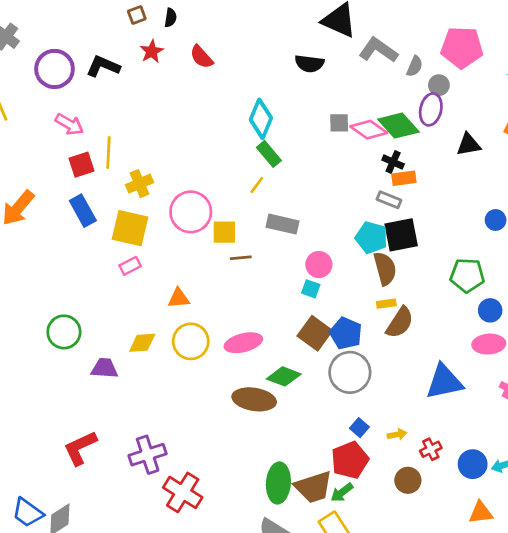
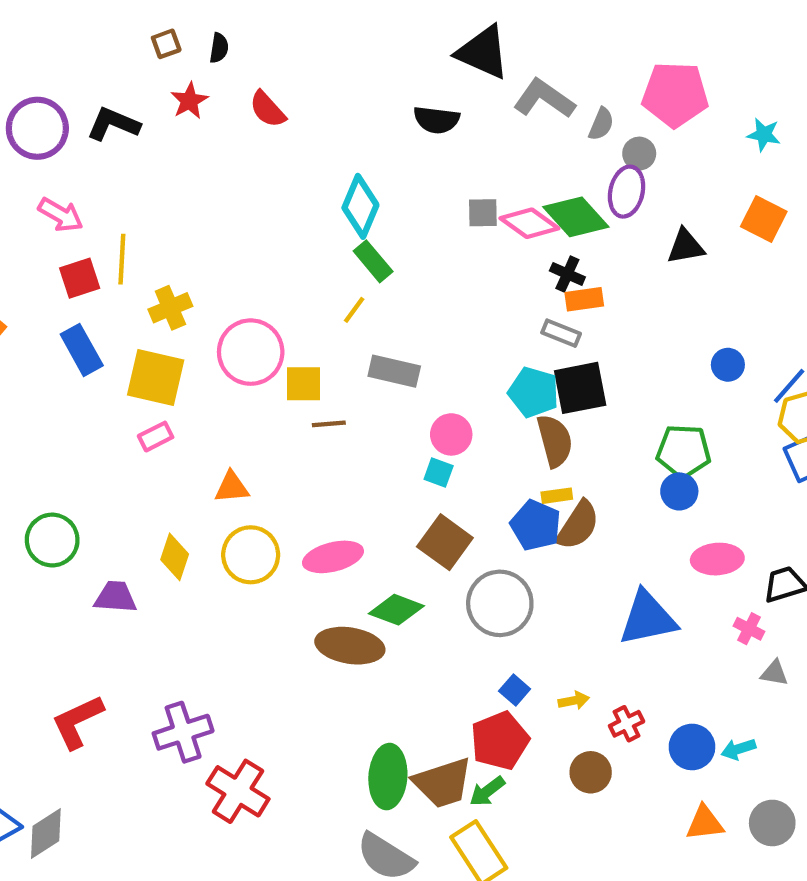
blue circle: (490, 310) -> (679, 491), moved
blue pentagon: (346, 333) -> (536, 525), moved
yellow diamond: (142, 343) -> (175, 557), turned -68

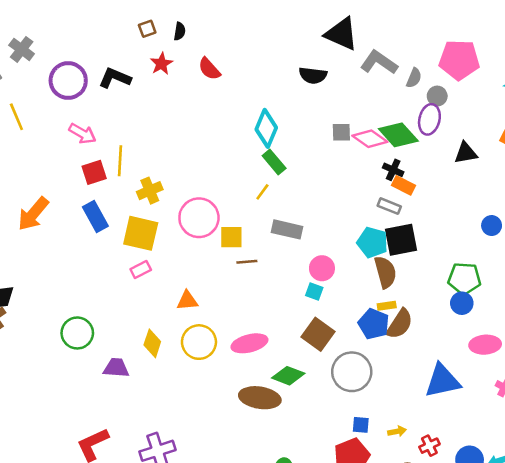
orange rectangle: (584, 299) -> (404, 185), turned 35
blue square: (515, 690) -> (361, 425), turned -36

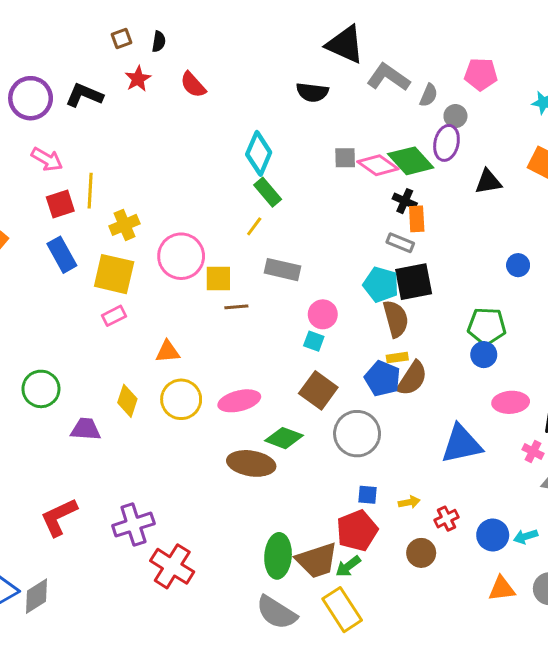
pink pentagon: (459, 60) -> (481, 74), size x0.7
orange rectangle: (404, 185) -> (417, 219), turned 60

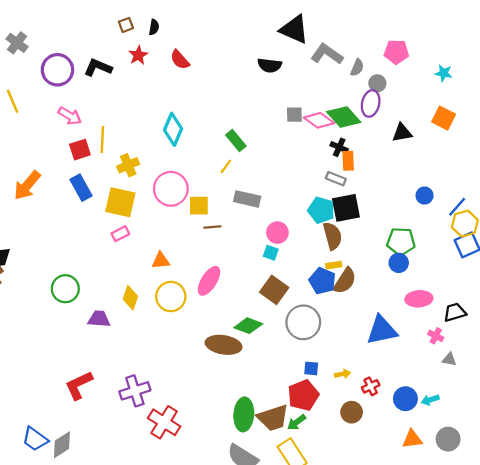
cyan diamond: (259, 153) -> (173, 129), moved
pink ellipse: (239, 401) -> (209, 281), moved, turned -44

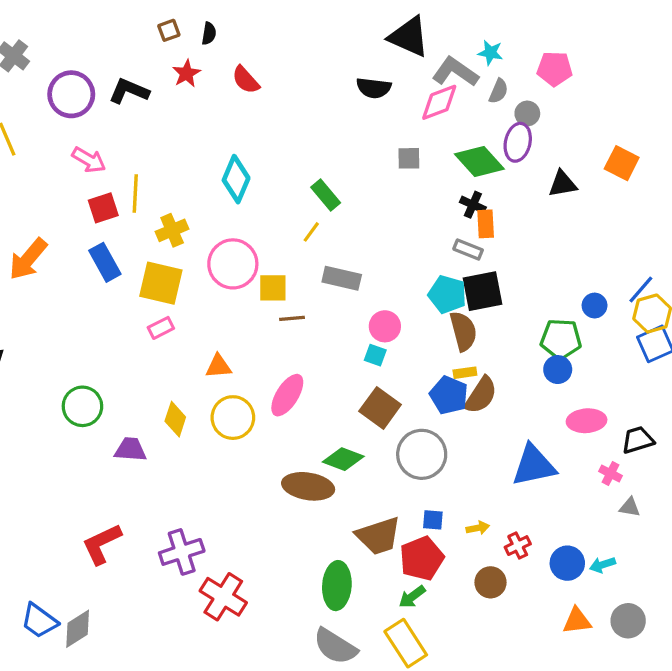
cyan star: (444, 73) -> (490, 53), moved
pink diamond: (319, 120) -> (439, 102), moved, turned -56
blue circle: (425, 196) -> (595, 306), moved
brown trapezoid: (273, 418) -> (378, 536), moved

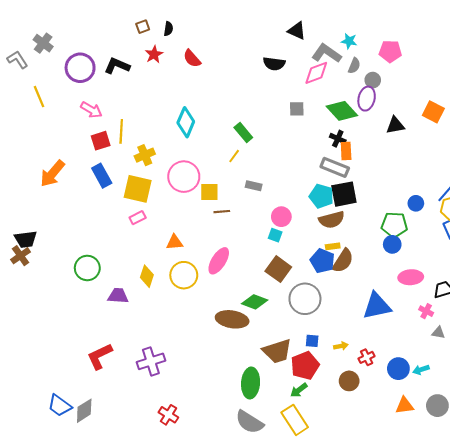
black triangle: (409, 37) -> (297, 31), size x0.7
gray rectangle: (468, 250) -> (335, 167), size x1.5
gray rectangle: (342, 278) -> (254, 186), size x0.7
brown semicircle: (463, 331) -> (332, 220), turned 90
red cross: (223, 597) -> (168, 415), moved, size x0.7

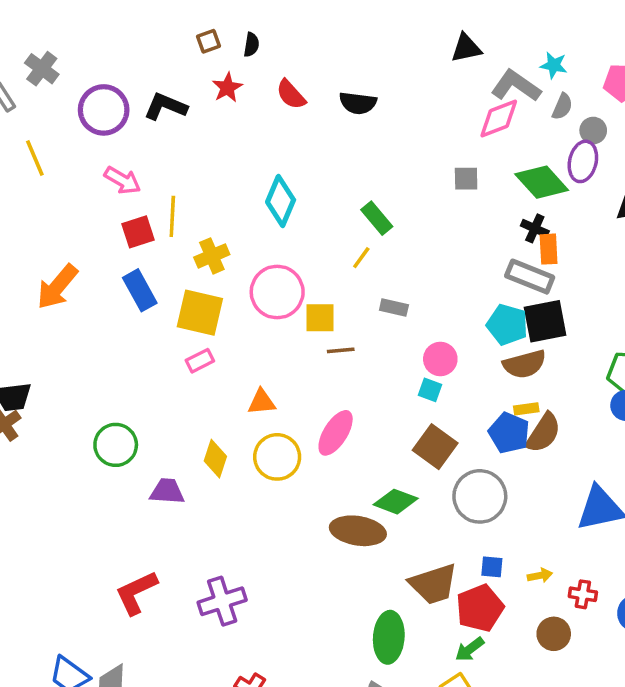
black triangle: (297, 31) -> (466, 48), turned -36
black semicircle: (274, 64) -> (358, 103), moved
red cross: (367, 357) -> (583, 594), turned 35

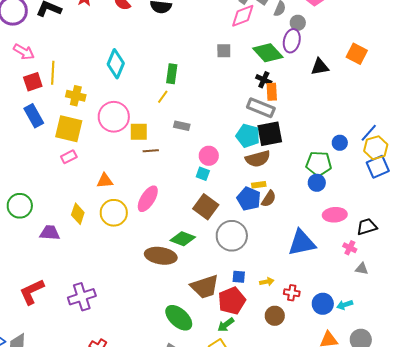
green rectangle: (377, 218) -> (172, 74), turned 48
yellow cross: (212, 256) -> (76, 96), turned 36
brown semicircle: (543, 433) -> (269, 199), size x0.7
green ellipse: (389, 637) -> (179, 318), turned -52

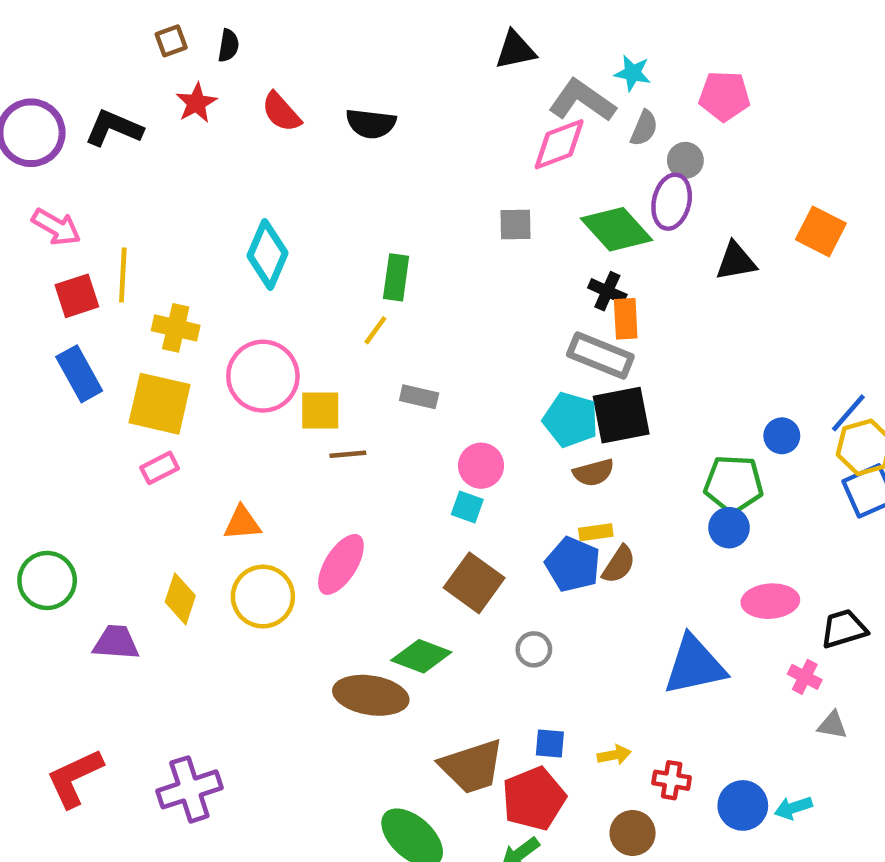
brown semicircle: (258, 159) -> (594, 473), size x0.7
gray circle: (232, 236) -> (534, 649), size x0.5

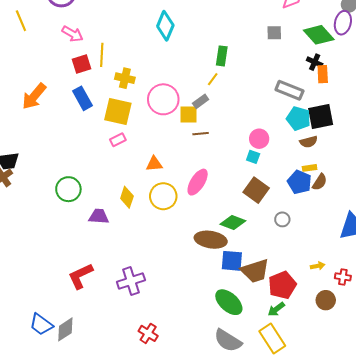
cyan diamond: (267, 254) -> (165, 26), moved
gray rectangle: (600, 355) -> (289, 90), moved
gray rectangle: (419, 397) -> (201, 101), moved, turned -49
blue square: (550, 743) -> (232, 261), moved, size x1.6

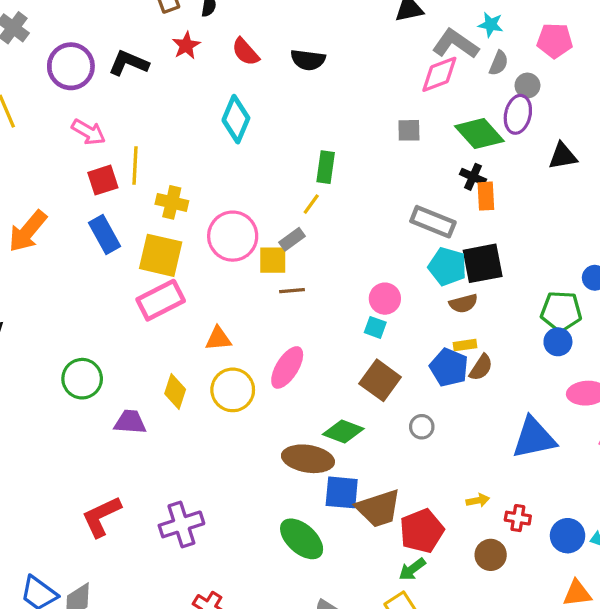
pink rectangle: (118, 140) -> (161, 300), size x1.8
green ellipse: (229, 302) -> (302, 539), moved

